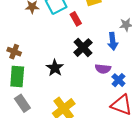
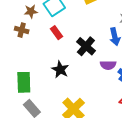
red rectangle: (76, 19) -> (56, 33), moved
brown cross: (14, 52) -> (22, 30), moved

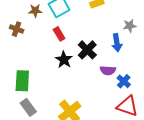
brown cross: (22, 30) -> (17, 29), moved
black star: (60, 70) -> (64, 60), moved

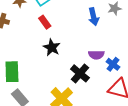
blue arrow: (117, 43) -> (94, 17), moved
black cross: (87, 50) -> (80, 73), moved

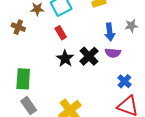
purple semicircle: (96, 55) -> (113, 53), moved
black cross: (80, 73) -> (89, 56), moved

